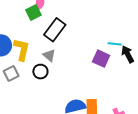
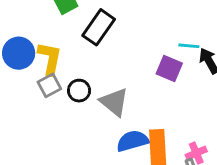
gray triangle: (49, 55) -> (114, 102), moved, size x1.5
gray square: (11, 74) -> (49, 85), moved

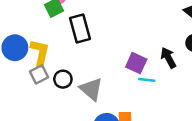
black rectangle: (99, 27) -> (80, 28), turned -52
cyan line: (189, 46) -> (147, 80), moved

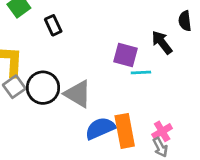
black rectangle: (80, 28) -> (53, 25), size x0.6
black circle: (63, 79) -> (43, 88), size x1.5

